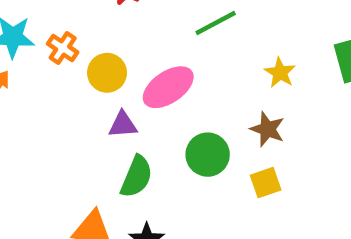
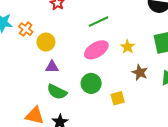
pink ellipse: (168, 87) -> (96, 50), moved
brown star: (267, 129) -> (140, 72), moved
green semicircle: (136, 177) -> (57, 92), turned 90

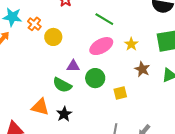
green line: (99, 22) -> (104, 19), turned 54
purple triangle: (52, 67) -> (73, 66), moved

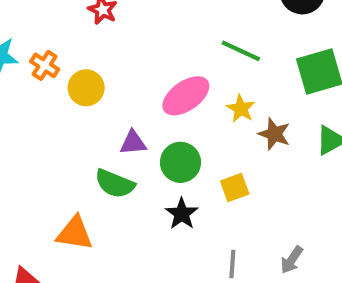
green line: (104, 19) -> (241, 51), moved
yellow star: (131, 44) -> (241, 109), moved
black star: (64, 114) -> (182, 214), moved

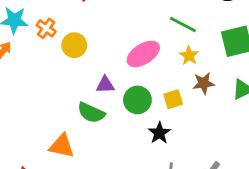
yellow star: (241, 109) -> (189, 55), moved
brown star: (274, 134) -> (204, 83), turned -30
yellow square: (235, 188) -> (173, 99), moved
black star: (182, 214) -> (159, 133), moved

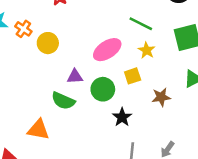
brown star: (204, 83) -> (161, 97), moved
yellow square: (173, 99) -> (133, 76), moved

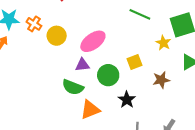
pink ellipse: (107, 50) -> (93, 41), moved
yellow star: (147, 50) -> (163, 43), moved
orange triangle: (38, 130) -> (90, 110), moved, turned -30

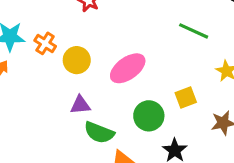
purple triangle: (82, 65) -> (80, 105), moved

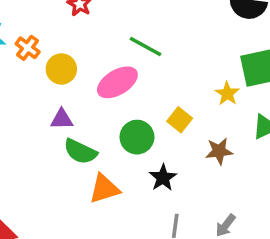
green line: (194, 31) -> (145, 47), moved
yellow square: (186, 98) -> (180, 120), turned -35

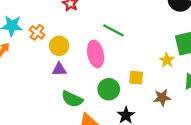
pink ellipse: (117, 82) -> (96, 54), turned -70
purple triangle: (62, 119) -> (59, 69), moved
yellow square: (180, 120) -> (136, 78), turned -32

